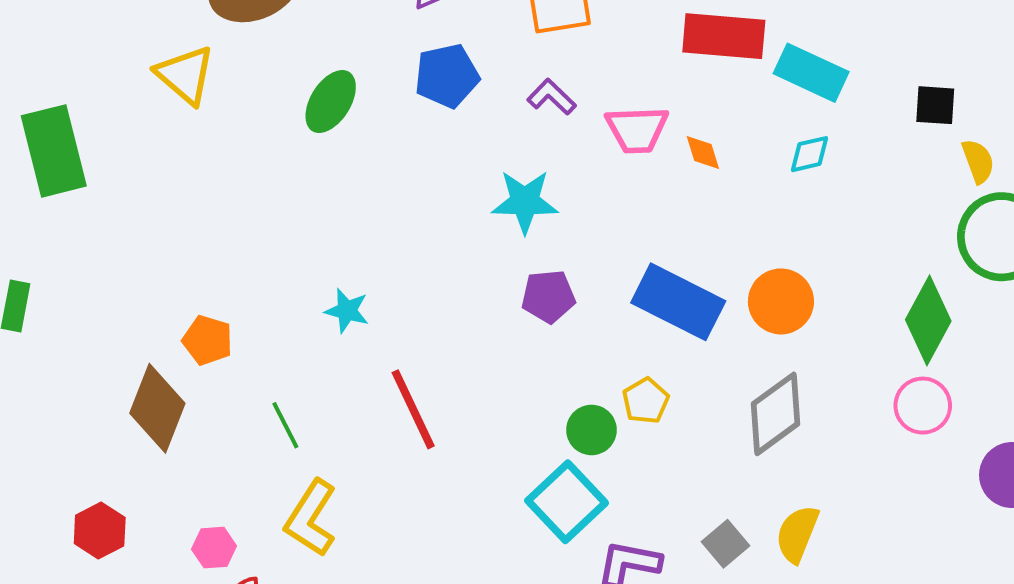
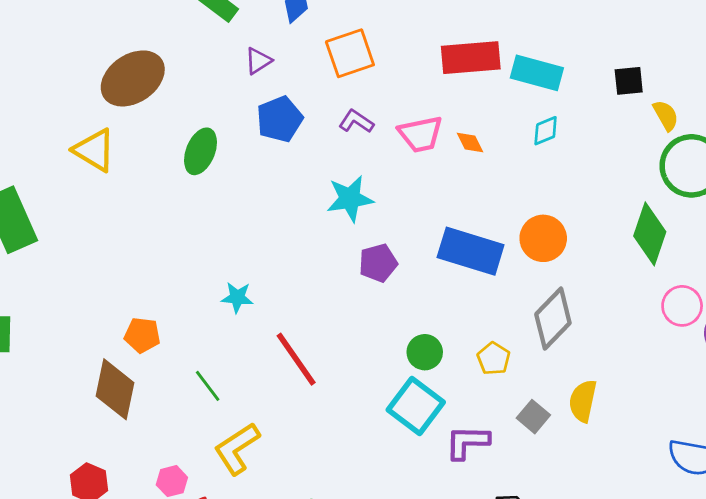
yellow pentagon: (646, 401) -> (494, 359), moved
pink circle: (923, 406) -> (682, 306), moved
yellow L-shape: (311, 518) -> (237, 449), turned 34

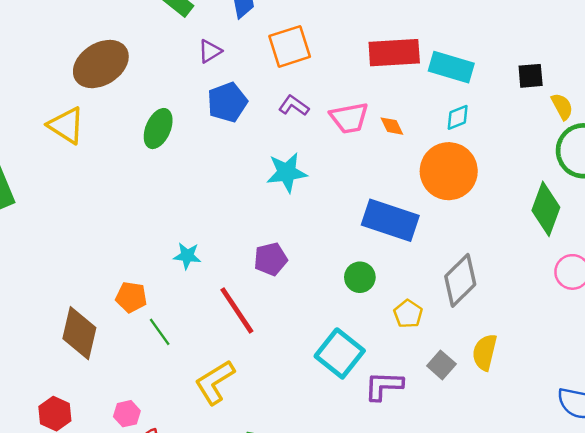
orange circle: (543, 238) -> (449, 171), moved, size x1.4
purple pentagon: (378, 263) -> (271, 259), moved
orange pentagon: (142, 335) -> (131, 297), moved
green circle: (425, 352) -> (360, 277), moved
yellow L-shape: (237, 449) -> (215, 382), moved

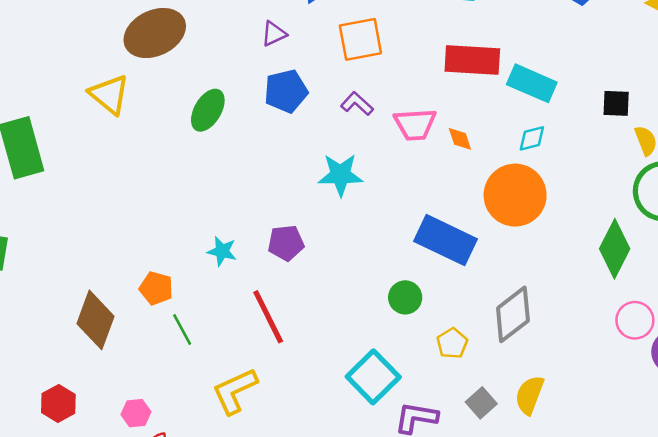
purple pentagon: (271, 259) -> (286, 243), moved

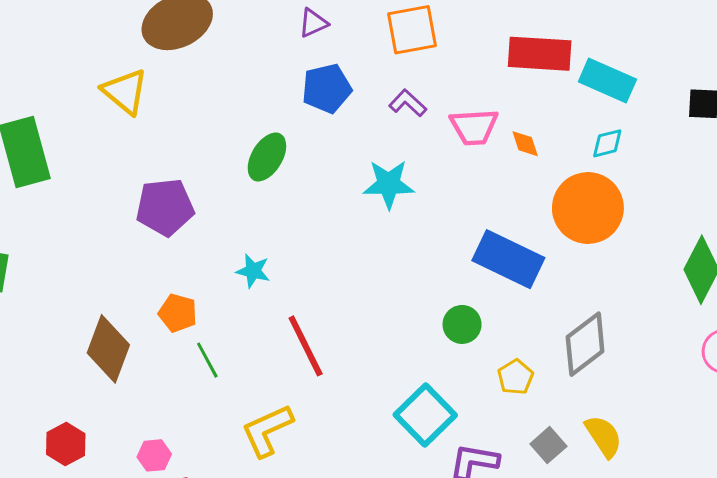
green ellipse: (208, 110) -> (267, 157), moved
purple pentagon: (286, 243) -> (165, 207), moved, size x1.4
yellow semicircle: (529, 395) -> (604, 436), turned 126

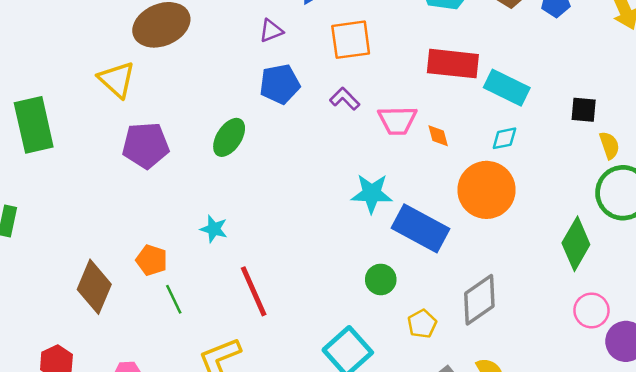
cyan star: (389, 184) -> (372, 194), moved
purple pentagon: (165, 207) -> (146, 145), moved

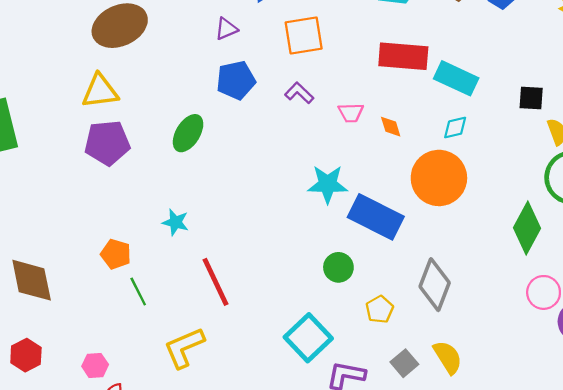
yellow triangle: (117, 79) -> (100, 91), moved, turned -48
pink trapezoid: (397, 120) -> (351, 113), size x0.7
brown diamond: (94, 287) -> (32, 280), moved, turned -33
gray diamond: (479, 300) -> (435, 285), turned -33

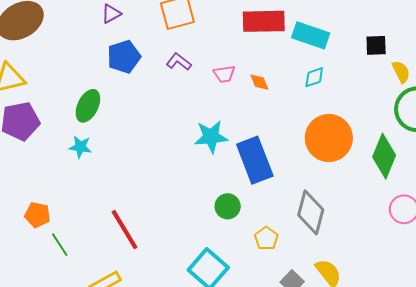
orange circle: (439, 178) -> (329, 138), moved
blue rectangle: (376, 217) -> (255, 160), turned 48
cyan star: (175, 222) -> (80, 147), moved

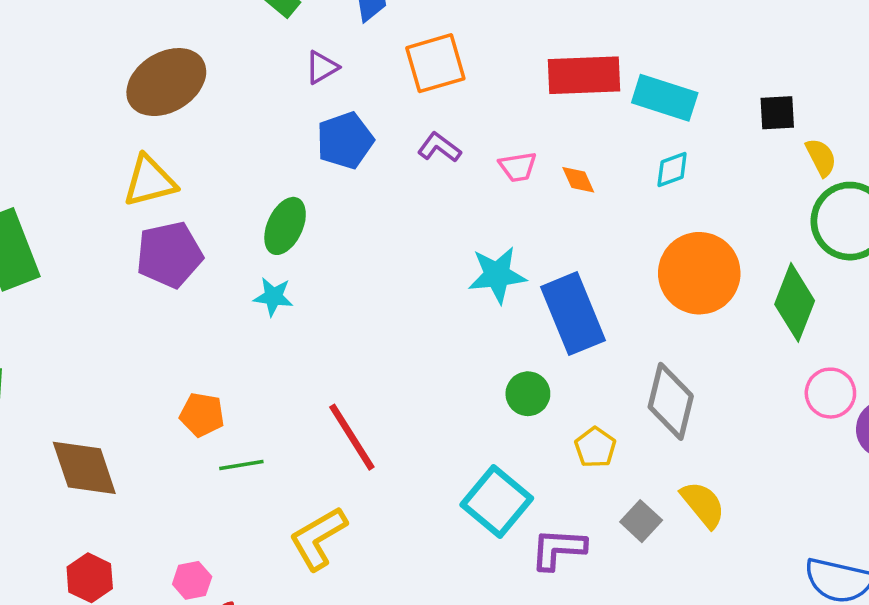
green line: (60, 245) -> (241, 465), turned -65

